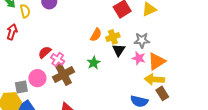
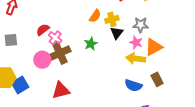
pink circle: (37, 78) -> (42, 60), moved
yellow arrow: (154, 79) -> (136, 59), moved
gray square: (21, 87) -> (11, 40), moved

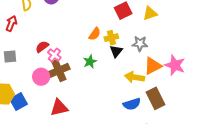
pink star: (136, 42) -> (175, 65), moved, size x1.5
brown rectangle: (157, 79) -> (156, 98), size x1.5
blue semicircle: (133, 85) -> (132, 104), turned -36

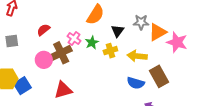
orange semicircle: (95, 34) -> (95, 15), size x1.5
yellow cross: (111, 38) -> (110, 51), moved
pink cross: (54, 55) -> (74, 39), moved
orange triangle: (153, 66) -> (158, 32), moved
blue semicircle: (132, 104) -> (136, 83), turned 36

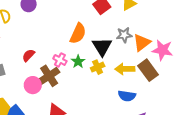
black triangle: (118, 31) -> (102, 47), size x1.5
brown rectangle: (159, 76) -> (148, 70), moved

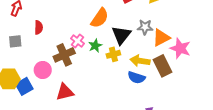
red semicircle: (28, 55) -> (39, 27), moved, turned 128
pink circle: (33, 85) -> (43, 70), moved
blue semicircle: (127, 96) -> (136, 78), moved

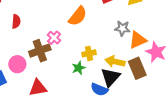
black triangle: (121, 35) -> (110, 77), moved
green star: (95, 46) -> (79, 68), moved
blue semicircle: (136, 78) -> (99, 89), moved

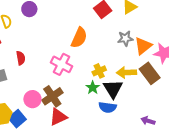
pink cross: (54, 38) -> (61, 64), size x1.5
brown cross: (40, 51) -> (52, 96), moved
black triangle: (110, 77) -> (113, 89), moved
blue semicircle: (99, 89) -> (108, 107), moved

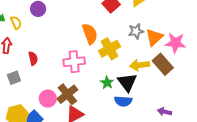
orange semicircle: (79, 38) -> (90, 34), turned -40
pink cross: (61, 64) -> (74, 62), turned -30
yellow cross: (99, 71) -> (110, 49), moved, size x1.5

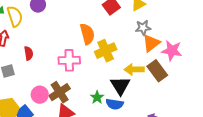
yellow semicircle: (16, 23) -> (15, 16), size x1.5
gray star: (136, 31) -> (143, 28), moved
green star: (107, 83) -> (97, 97), moved

